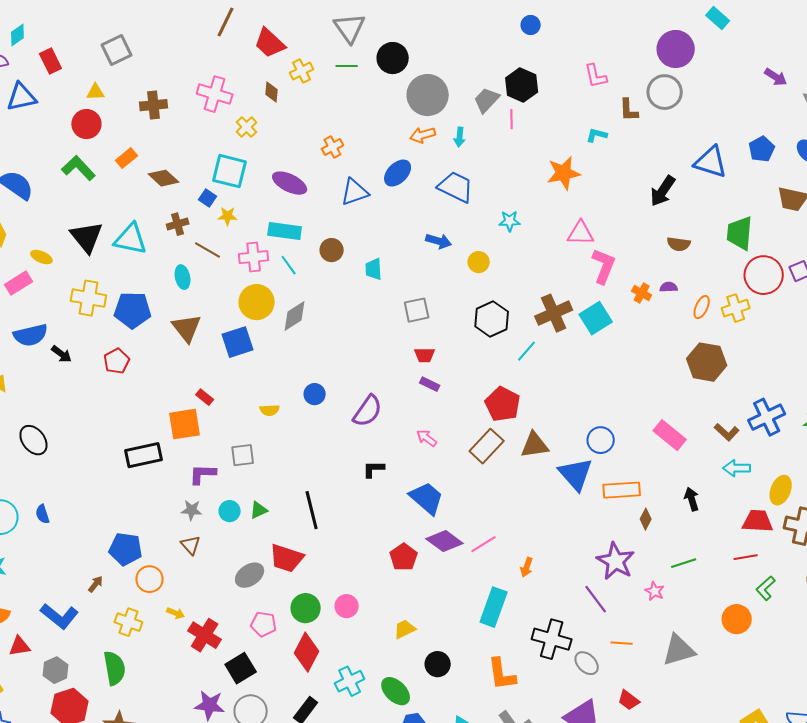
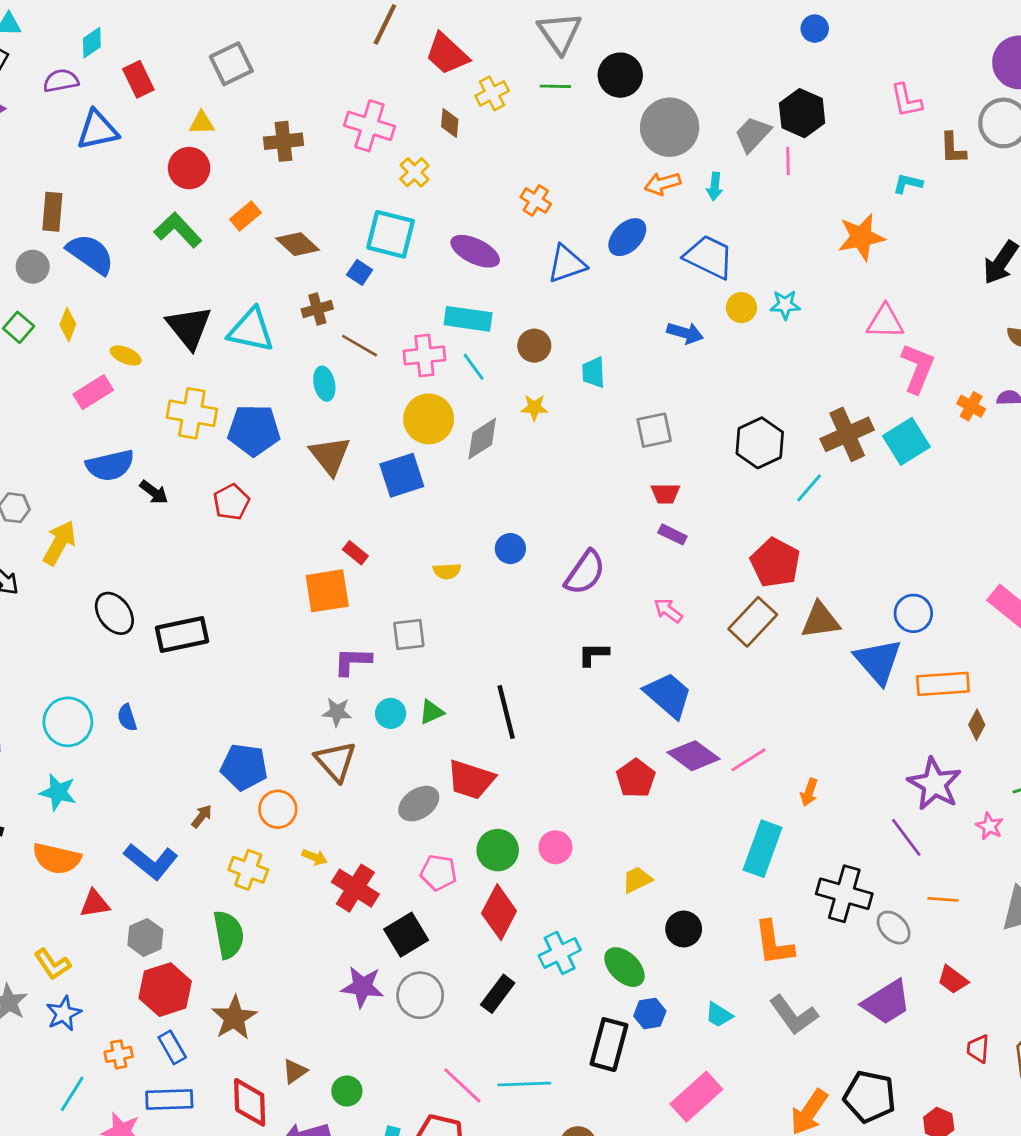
orange cross: (333, 147) -> (536, 200), turned -30
yellow star: (228, 216) -> (534, 408), moved
yellow circle: (479, 262) -> (741, 308), moved
black rectangle: (143, 455) -> (182, 634), moved
brown triangle: (191, 545) -> (336, 761), size x1.5

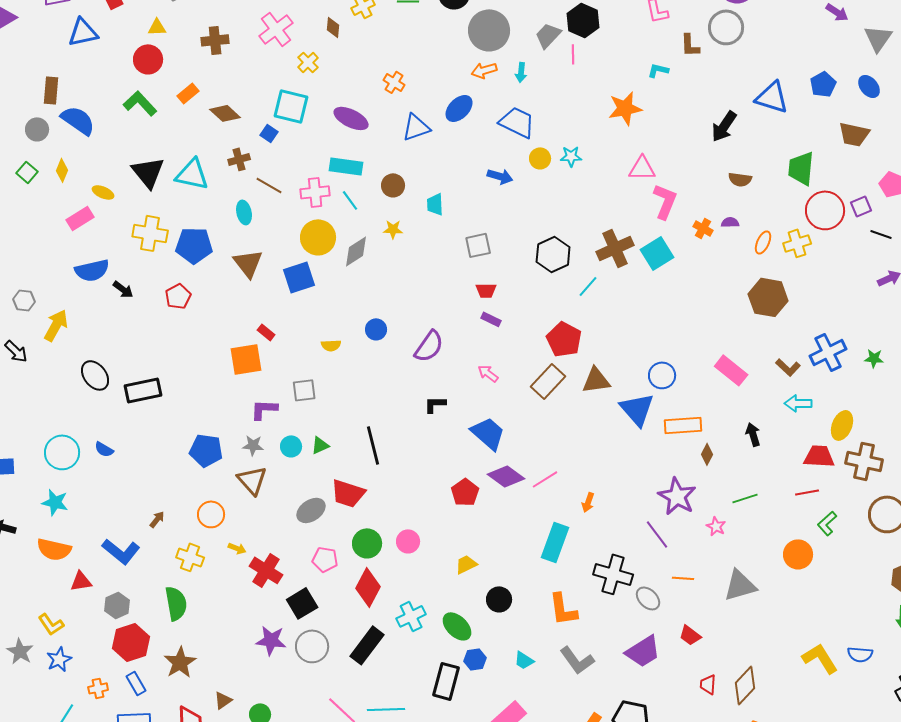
pink cross: (369, 126) -> (276, 29), turned 36
blue semicircle: (127, 718) -> (104, 449), turned -42
blue pentagon: (244, 767) -> (206, 450), moved
black rectangle: (498, 994) -> (367, 645), size x1.4

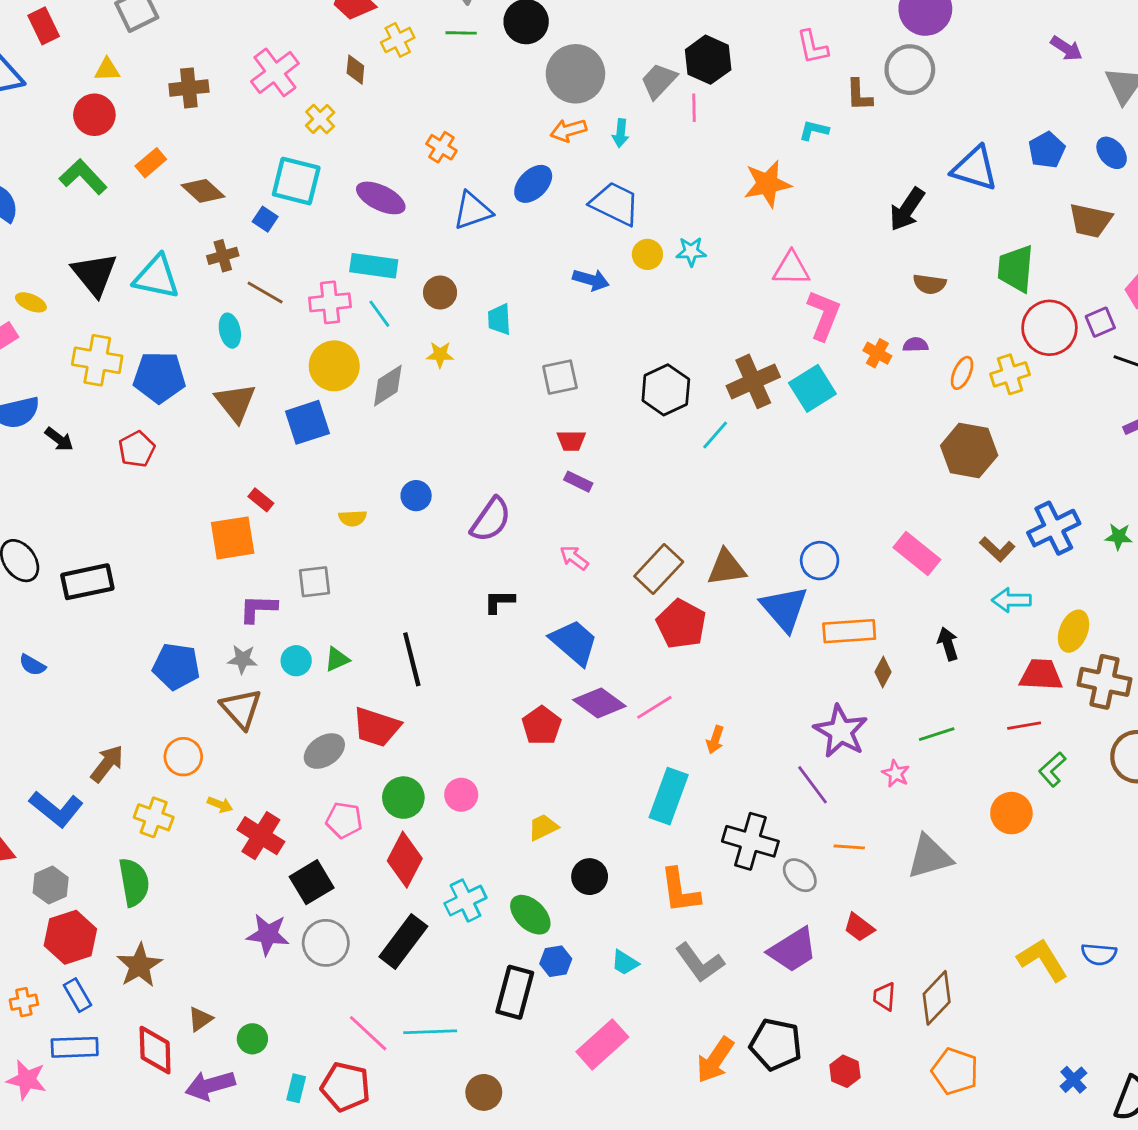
red pentagon: (564, 339) -> (681, 624), moved
brown arrow: (157, 519) -> (107, 764), size x1.6

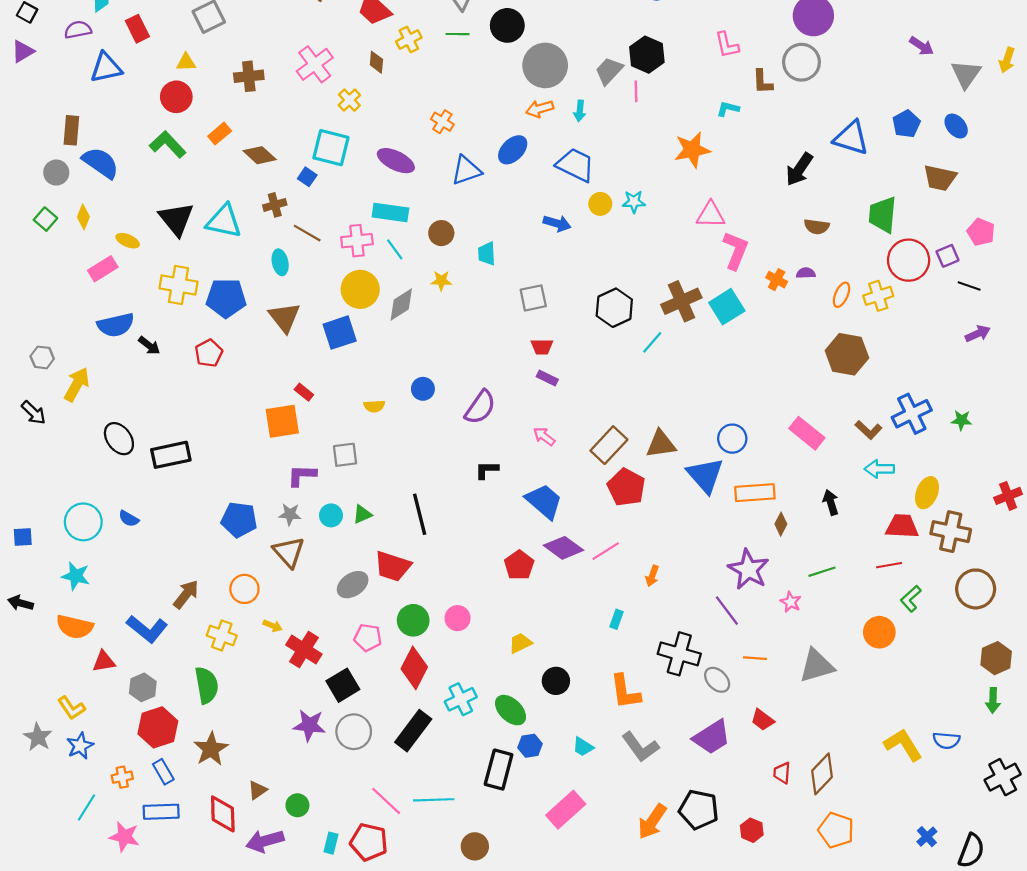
cyan rectangle: (669, 796) -> (617, 619), size x0.5

